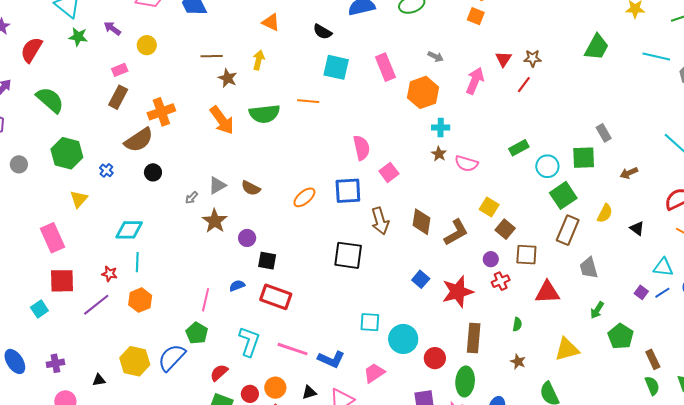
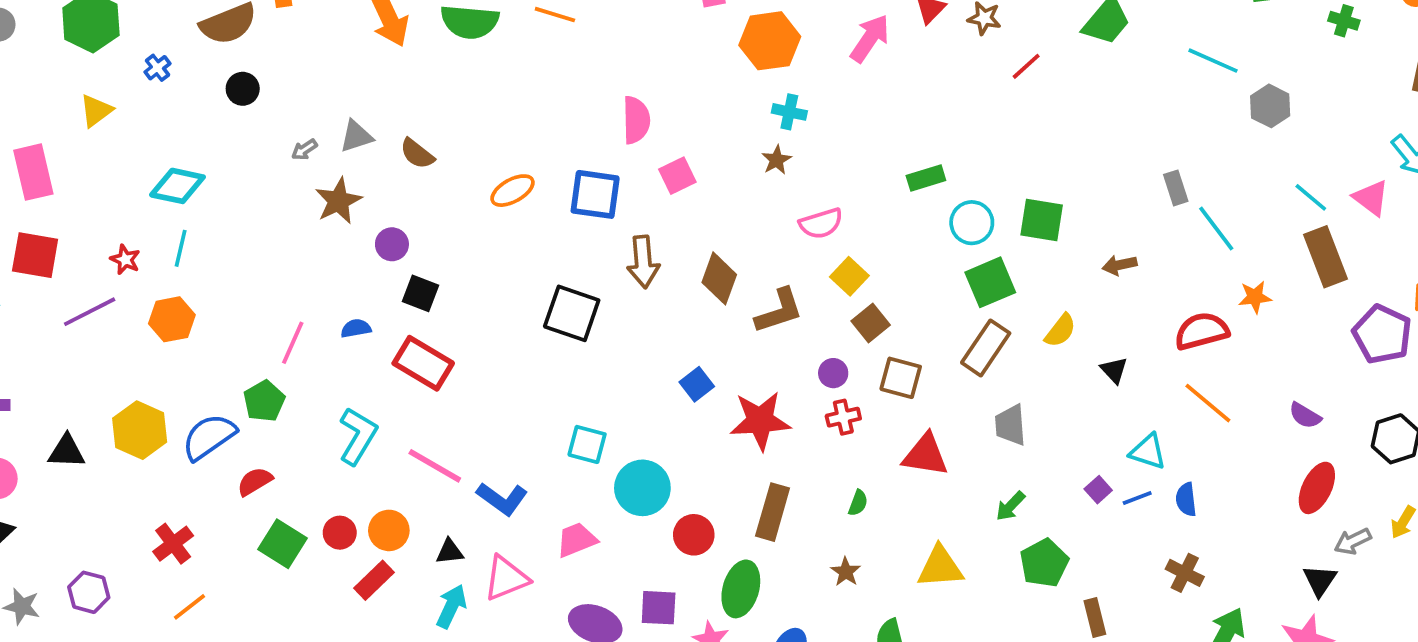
red line: (524, 85) -> (1026, 66), moved
gray rectangle: (604, 133) -> (1176, 188), moved
pink semicircle: (466, 164) -> (821, 223), moved, turned -45
red semicircle: (219, 373) -> (255, 481), moved
black triangle: (99, 380) -> (67, 451), size x1.5

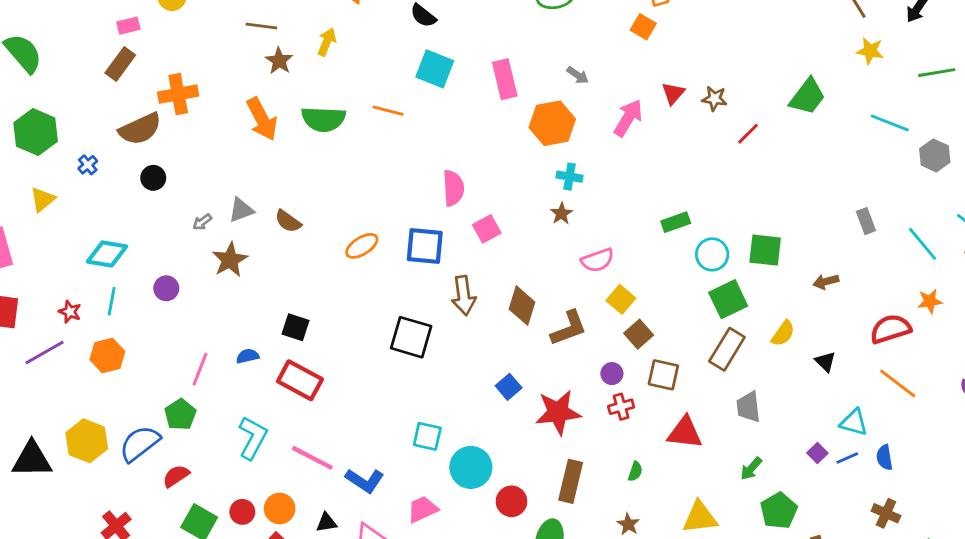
cyan line: (1216, 228) -> (923, 244), moved
purple circle: (392, 244) -> (166, 288), moved
black triangle: (67, 451) -> (32, 460), size x1.4

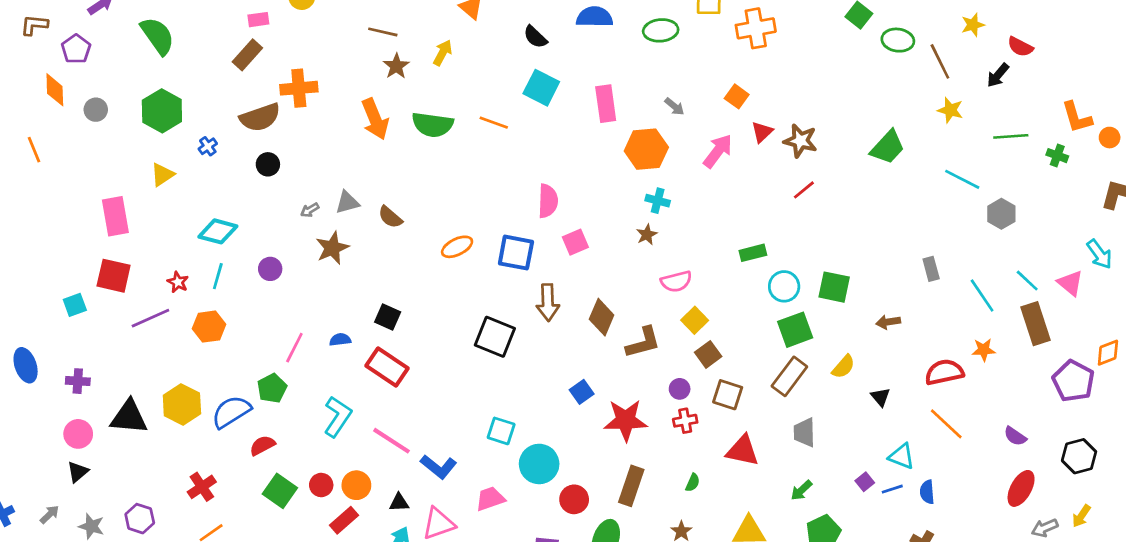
orange square: (643, 27) -> (737, 96), moved
brown star: (714, 99) -> (800, 141), size x1.4
red line: (748, 134) -> (804, 190), moved

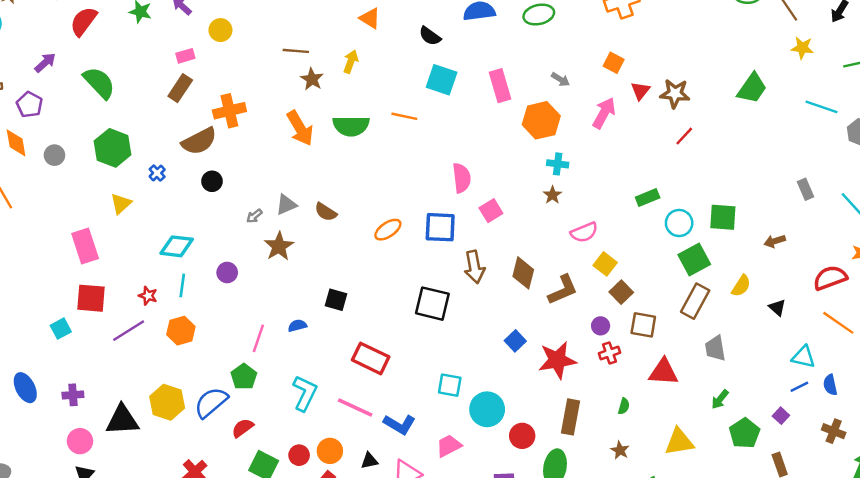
red rectangle: (387, 367) -> (371, 358), moved
purple square: (865, 482) -> (781, 416), moved

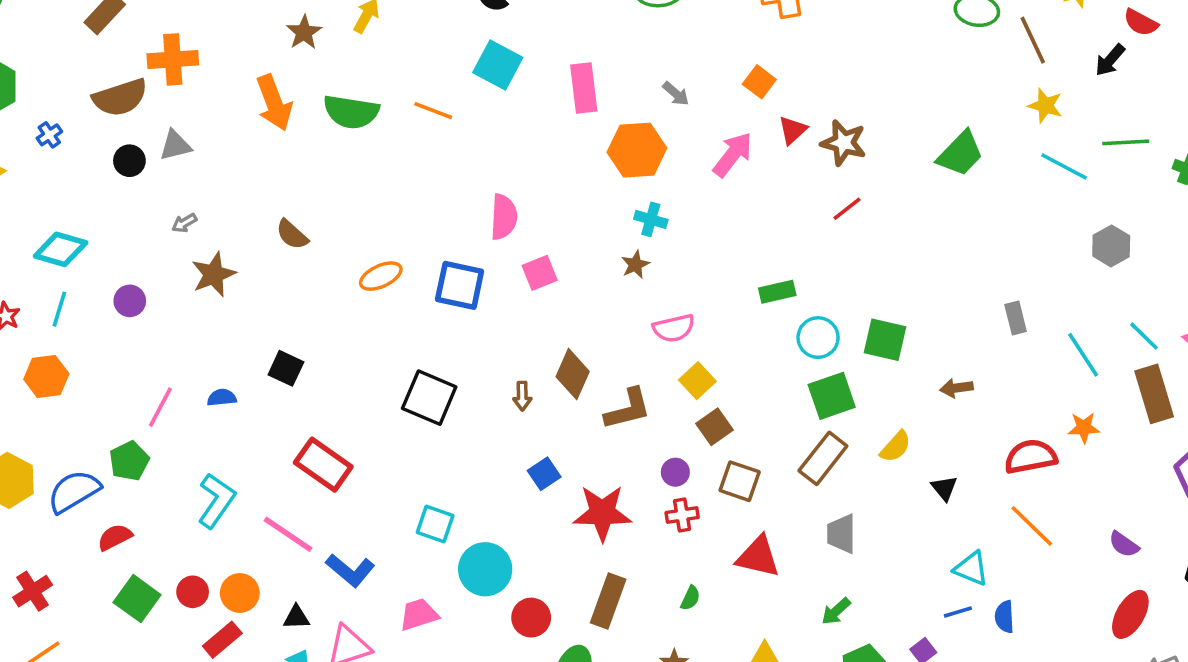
cyan line: (822, 107) -> (1064, 166), moved
gray triangle: (286, 205) -> (175, 145), moved
brown arrow: (474, 267) -> (522, 396), moved, size x0.6

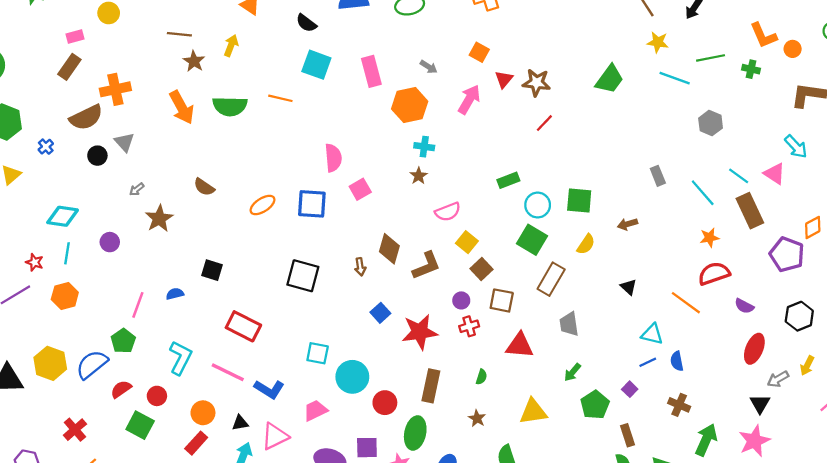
gray triangle: (175, 145) -> (124, 142), turned -50
green square: (832, 396) -> (532, 240), moved, turned -32
yellow semicircle: (896, 447) -> (586, 244), moved
red semicircle: (1031, 457) -> (714, 274), moved
red circle: (193, 592) -> (157, 396), moved

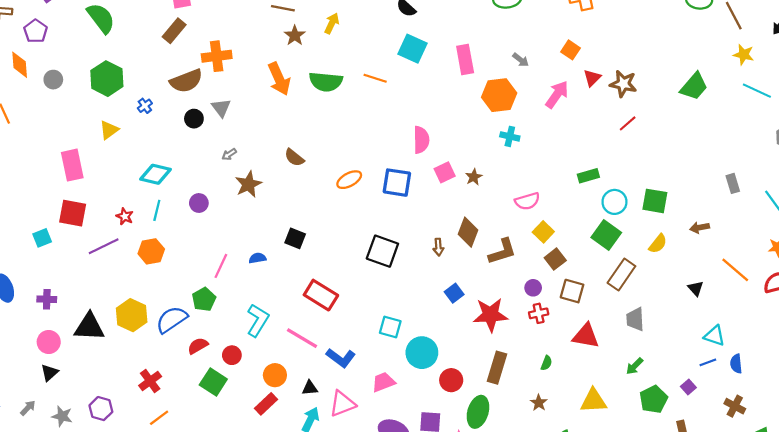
brown star: (419, 176) -> (474, 177), moved
orange line: (686, 303) -> (735, 270), moved

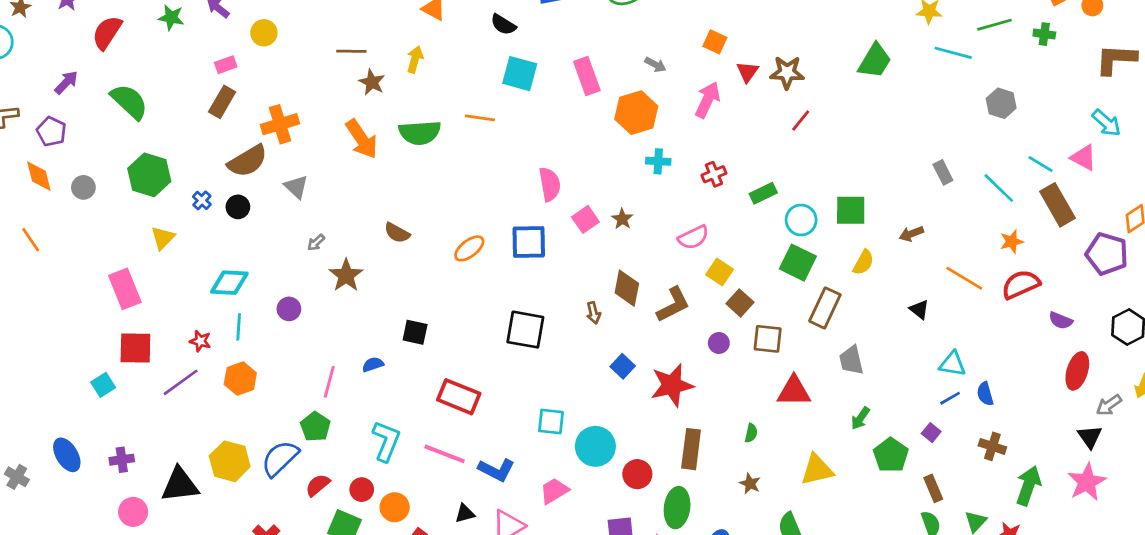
black circle: (194, 119) -> (238, 207), moved
red cross: (539, 313) -> (714, 174), moved
orange circle: (275, 375) -> (395, 507), moved

